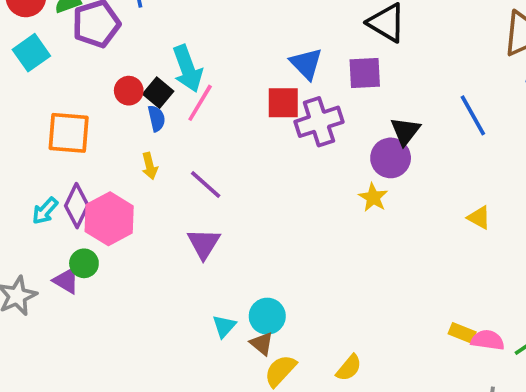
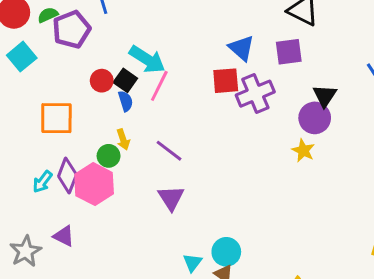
cyan arrow: (188, 69) -> (147, 59), turned -33
green circle: (84, 263) -> (109, 156), moved

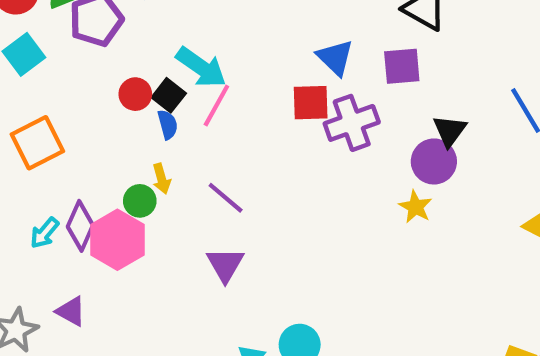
orange square: (56, 118) -> (37, 143), moved, turned -30

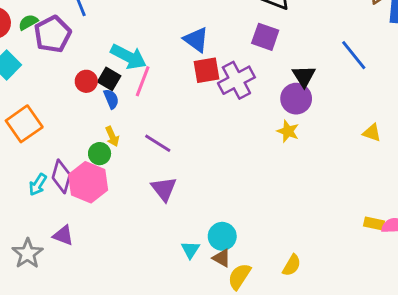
blue triangle: (335, 58) -> (196, 40), moved
purple square: (402, 66) -> (265, 37), turned 32

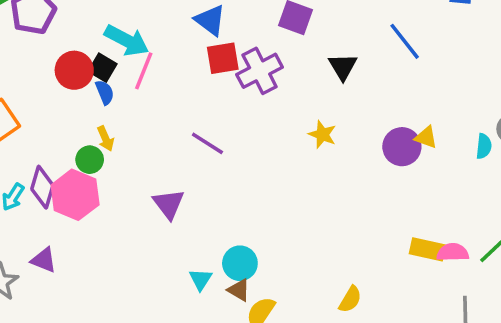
red circle: (86, 81) -> (74, 70), size x1.4
purple circle: (296, 99) -> (402, 147), moved
purple line: (158, 143) -> (207, 143), moved
yellow rectangle: (374, 223) -> (427, 249), size x1.4
yellow semicircle: (292, 265) -> (350, 299), moved

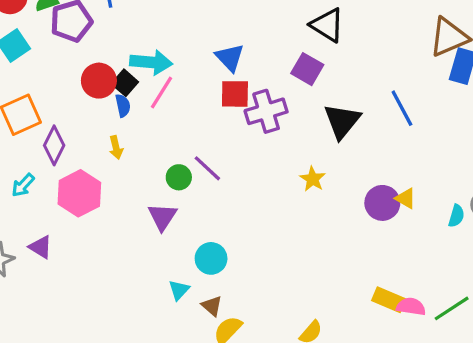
cyan arrow: (127, 40) -> (151, 62), turned -33
black triangle: (343, 67) -> (342, 121), size x1.4
green circle: (90, 160) -> (179, 177), moved
purple diamond: (42, 187) -> (54, 145), moved
cyan circle: (240, 263) -> (211, 258), moved

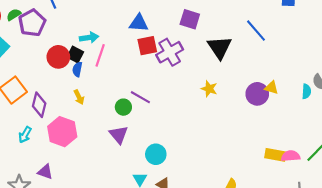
blue triangle: (230, 58) -> (139, 23), turned -30
cyan arrow: (151, 62) -> (89, 38), size x0.7
blue semicircle: (123, 106) -> (77, 69), turned -144

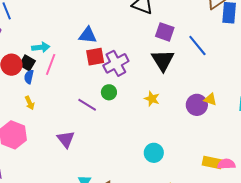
purple square: (190, 19) -> (165, 32), moved
green circle: (123, 107) -> (109, 92), moved
cyan circle: (156, 154) -> (154, 153), moved

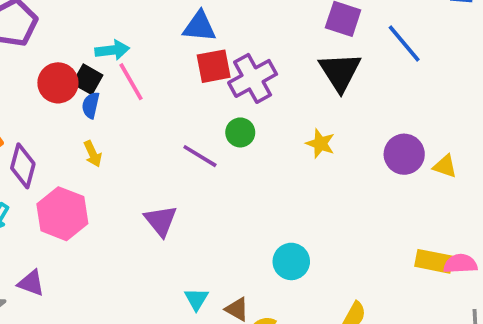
pink line: (51, 64) -> (131, 82), turned -50
yellow triangle: (210, 99) -> (445, 166), moved
cyan circle: (154, 153) -> (291, 261), moved

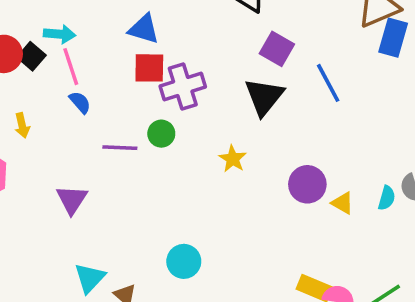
blue semicircle: (91, 105) -> (80, 102), moved, turned 115
purple line: (200, 156) -> (120, 148), turned -40
cyan triangle: (196, 299) -> (90, 278), size x1.4

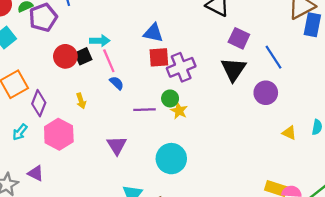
black square: (31, 56) -> (83, 56), turned 30
yellow star: (233, 159) -> (179, 111), moved
purple circle: (307, 184) -> (266, 93), moved
cyan circle: (184, 261) -> (171, 159), moved, size x1.4

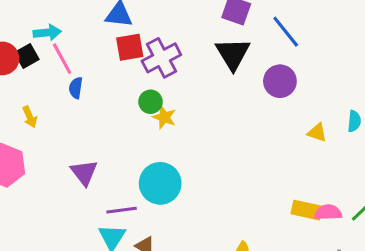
blue semicircle: (117, 83) -> (76, 88), turned -120
purple line: (144, 110) -> (122, 210), moved

